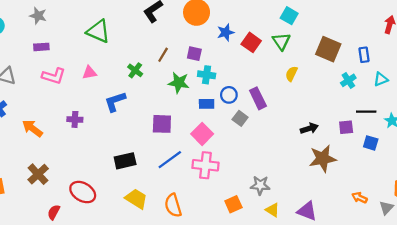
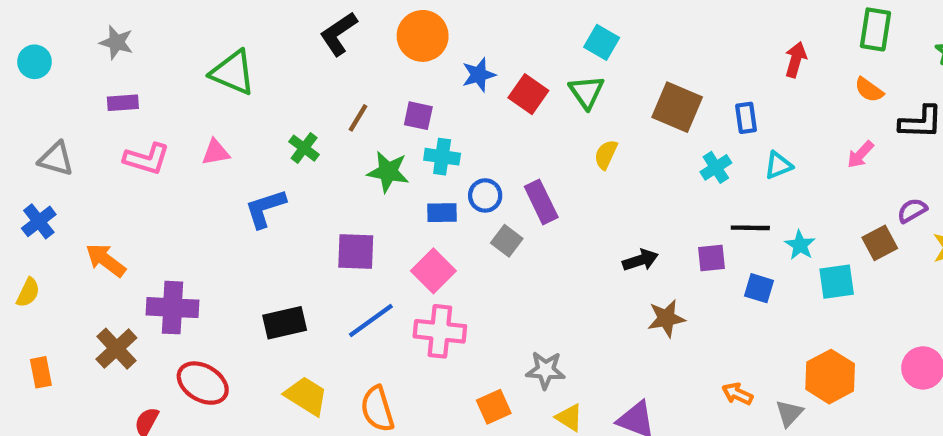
purple cross: (75, 119) -> (172, 308), moved, size x1.6
brown star: (323, 159) -> (666, 318), size x0.7

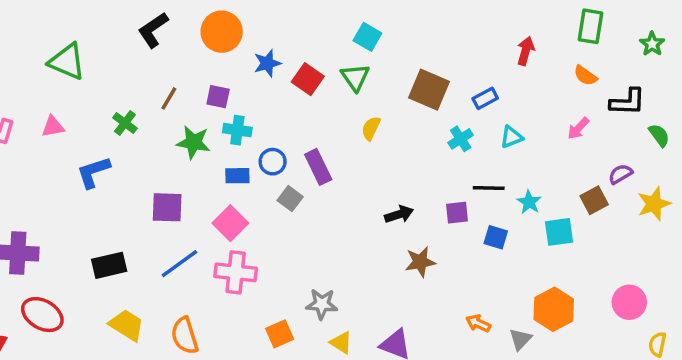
blue rectangle: (746, 118) -> (485, 98), turned 70

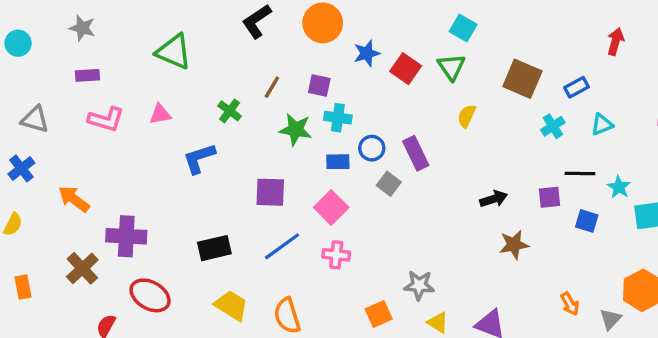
pink cross: (236, 272) -> (336, 255), size x0.7
orange arrow: (478, 323) -> (570, 304), turned -145

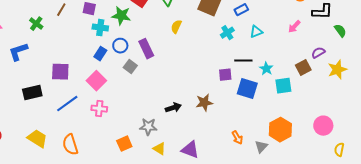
green star: (296, 130) -> (121, 16), moved
blue rectangle: (338, 162) -> (100, 54), turned -56
black arrow: (494, 199) -> (173, 108), moved
blue square: (587, 221) -> (247, 89), size x1.5
black rectangle: (214, 248) -> (32, 93), moved

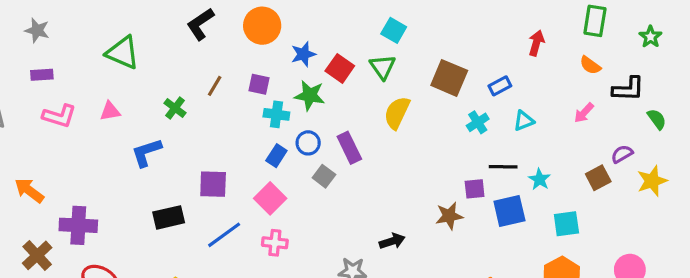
yellow semicircle: (176, 27) -> (397, 113), size x1.5
cyan square: (283, 86) -> (566, 224), moved
blue square: (247, 89) -> (509, 211), turned -30
brown star: (204, 103) -> (449, 216), moved

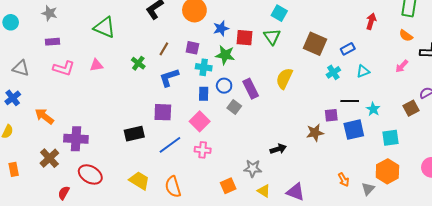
red square: (340, 68) -> (245, 38), turned -30
yellow semicircle: (397, 113) -> (284, 78), moved
blue L-shape: (146, 152) -> (169, 77), moved
blue rectangle: (276, 156) -> (204, 94), turned -32

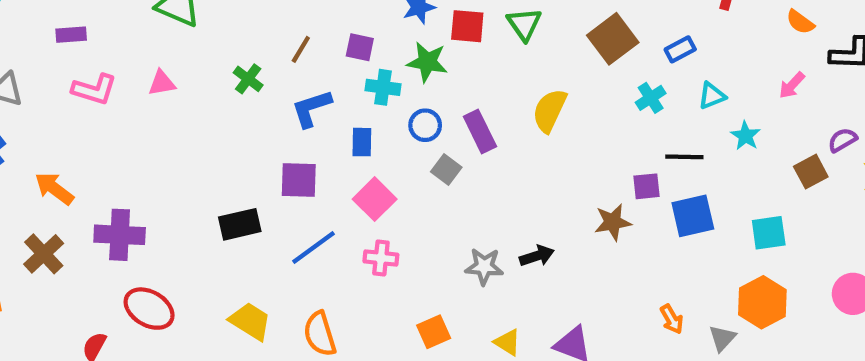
brown square: (315, 44) -> (613, 39), turned 30
blue rectangle: (204, 94) -> (362, 142), moved
cyan star: (373, 109) -> (745, 136), moved
brown cross: (49, 158) -> (44, 254), moved
gray star: (253, 168) -> (484, 266), moved

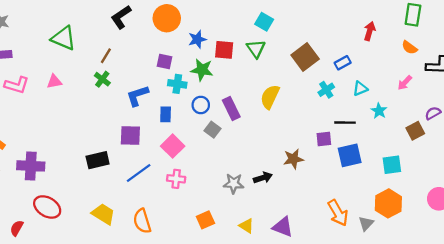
brown line: (301, 49) -> (106, 56), moved
brown star: (613, 222) -> (293, 159), moved
orange arrow: (672, 319) -> (338, 213), size x1.6

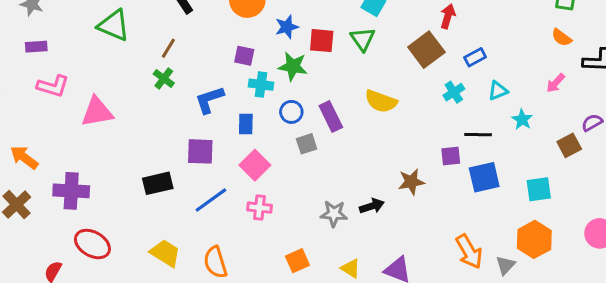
red arrow: (370, 31) -> (448, 16), moved
pink triangle: (54, 82) -> (97, 112), moved, size x1.6
yellow semicircle: (270, 97) -> (381, 101), turned -95
gray square: (212, 130) -> (307, 144), turned 35

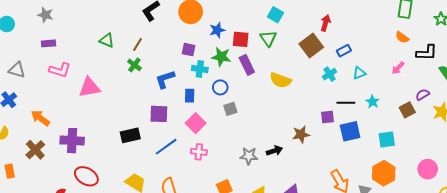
green triangle: (114, 25) -> (107, 40), moved, size x0.7
purple rectangle: (331, 116) -> (247, 65), moved
cyan star: (522, 120) -> (372, 102), moved

